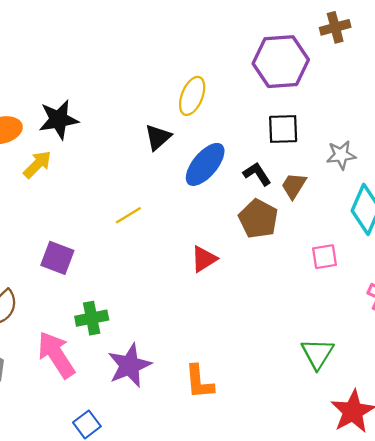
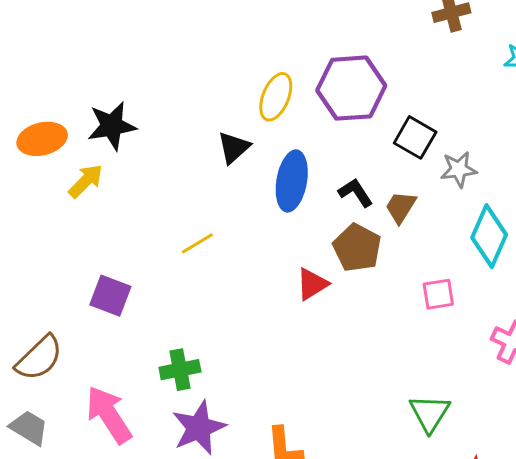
purple hexagon: (281, 62) -> (351, 88), moved
black square: (283, 129) -> (415, 137), moved, turned 32
blue ellipse: (205, 164) -> (292, 181), turned -30
red triangle: (204, 259) -> (312, 284), moved
green cross: (92, 318) -> (180, 370), moved

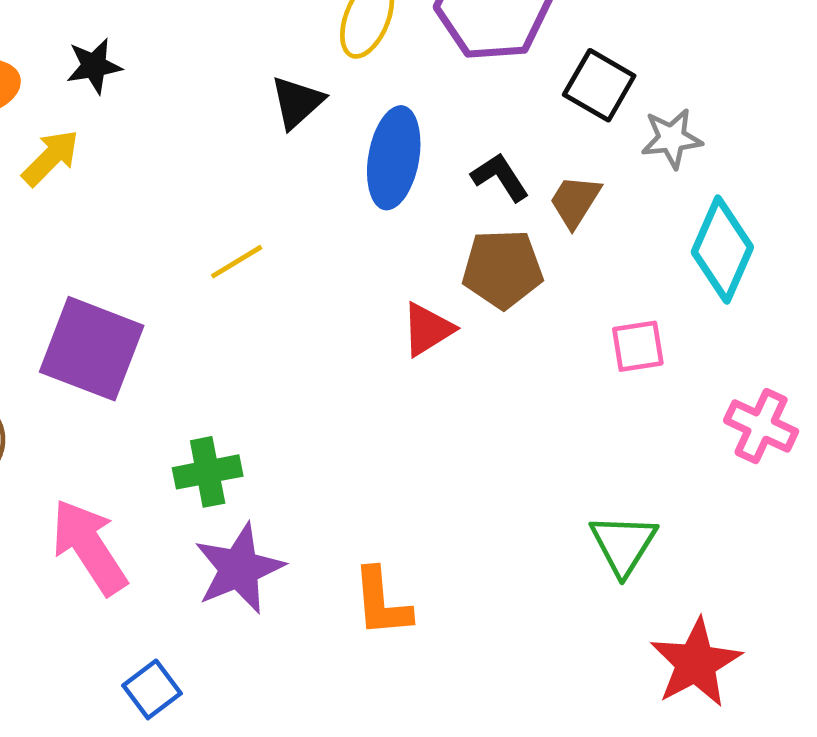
black star: (112, 126) -> (94, 66), size x0.7
brown pentagon: (357, 248) -> (502, 269), turned -30
purple square: (110, 296) -> (92, 349), size x1.5

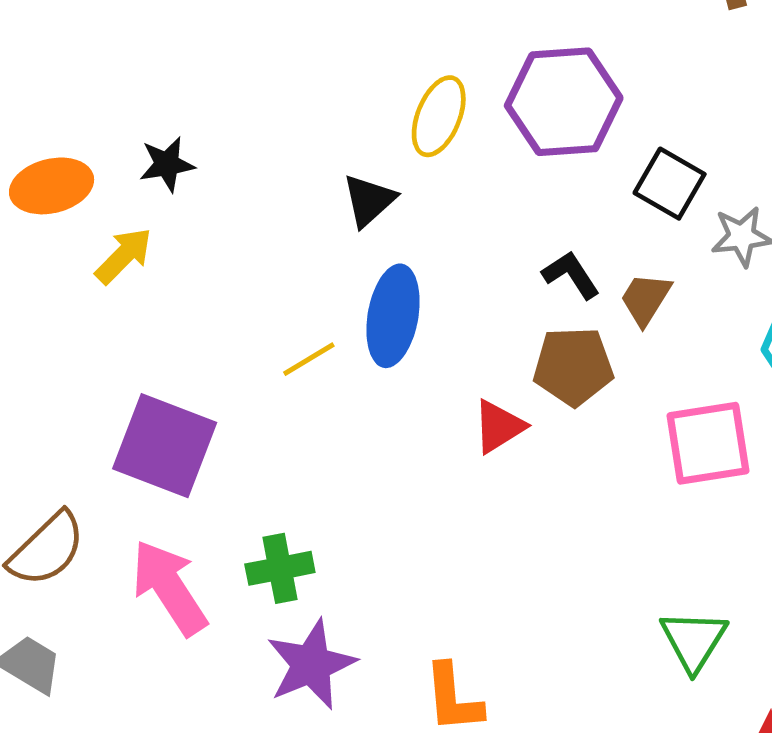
blue ellipse: (394, 158) -> (393, 316), moved
pink square: (638, 346) -> (708, 443), size x1.6
pink arrow: (89, 547) -> (169, 588), moved

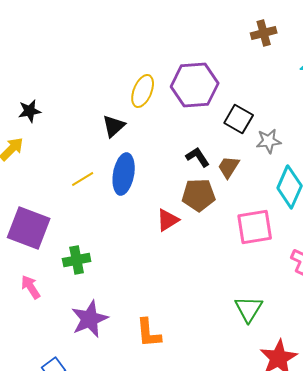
yellow line: (309, 359) -> (83, 179), moved
green cross: (280, 568) -> (77, 260), moved
pink arrow: (169, 588) -> (31, 287), size x0.6

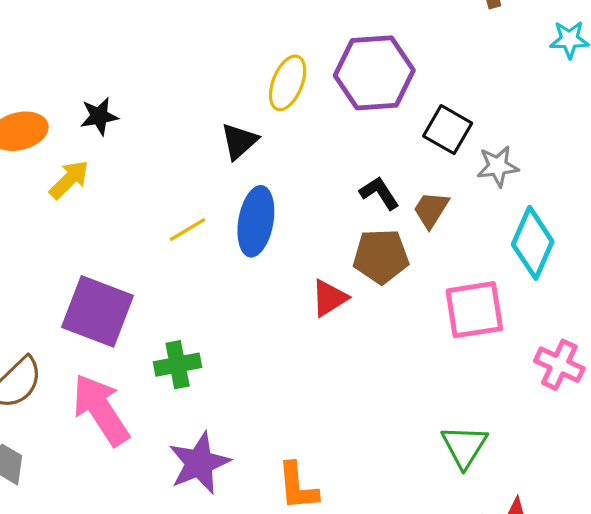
pink arrow: (31, 287) -> (101, 410), size x1.8

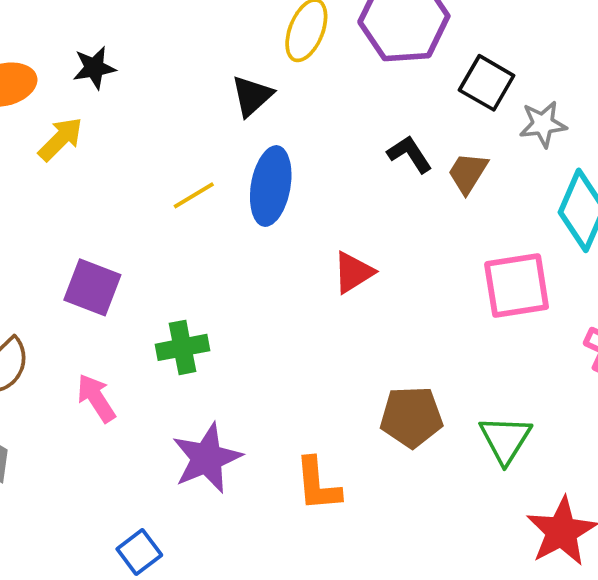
brown pentagon: (381, 256) -> (411, 417), moved
purple square: (97, 311) -> (92, 287), size x0.7
pink arrow: (101, 410) -> (96, 398), size x0.6

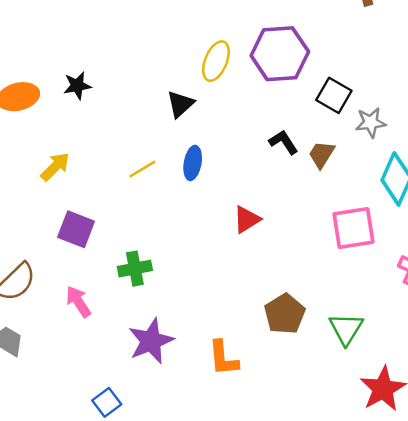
yellow arrow: (60, 139) -> (55, 167), moved
blue ellipse: (271, 186) -> (193, 163), size x0.7
brown pentagon: (411, 417) -> (285, 314), turned -30

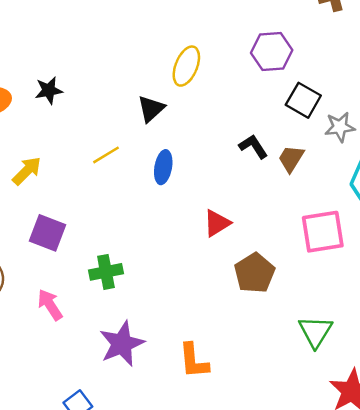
purple hexagon: (280, 54) -> (272, 51), moved, size x0.7
yellow line: (142, 169) -> (106, 155), moved
brown pentagon: (285, 314) -> (255, 273), moved

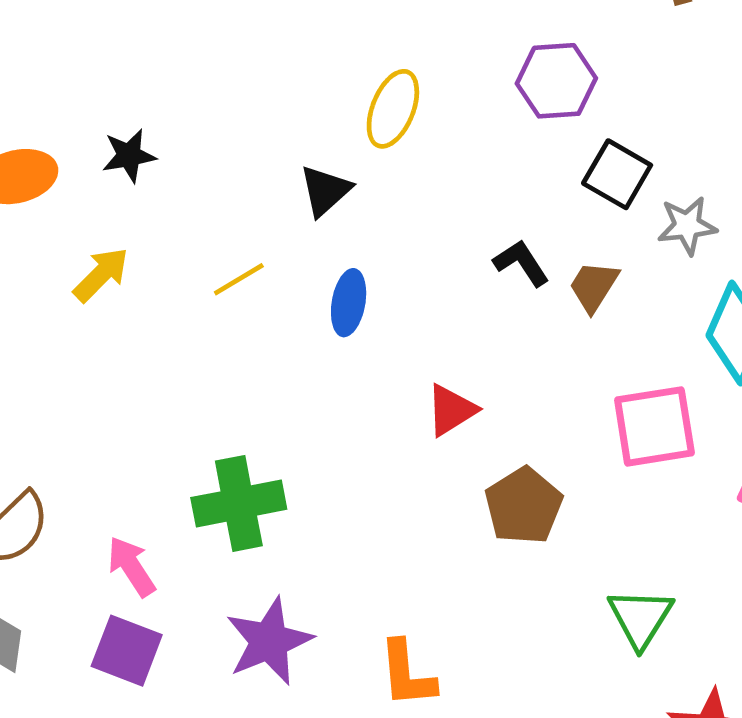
yellow arrow: (27, 171) -> (101, 275), moved
purple square: (48, 233) -> (127, 651), moved
green cross: (106, 272) -> (239, 503), size x1.4

